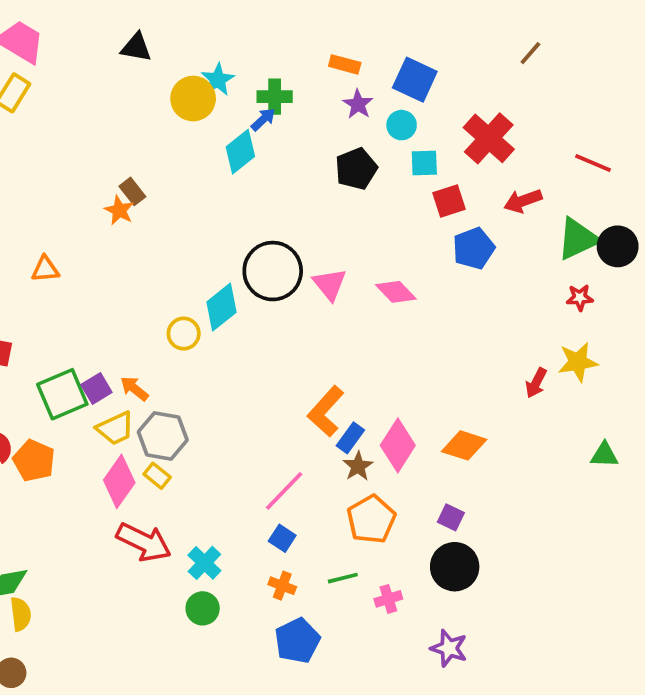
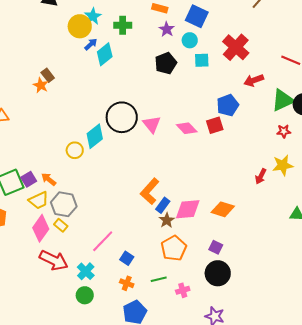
blue arrow: (263, 119) -> (91, 44), moved
red square: (449, 201) -> (215, 125), moved
pink diamond: (398, 445) -> (188, 209), turned 52
pink line: (284, 491) -> (103, 241), moved

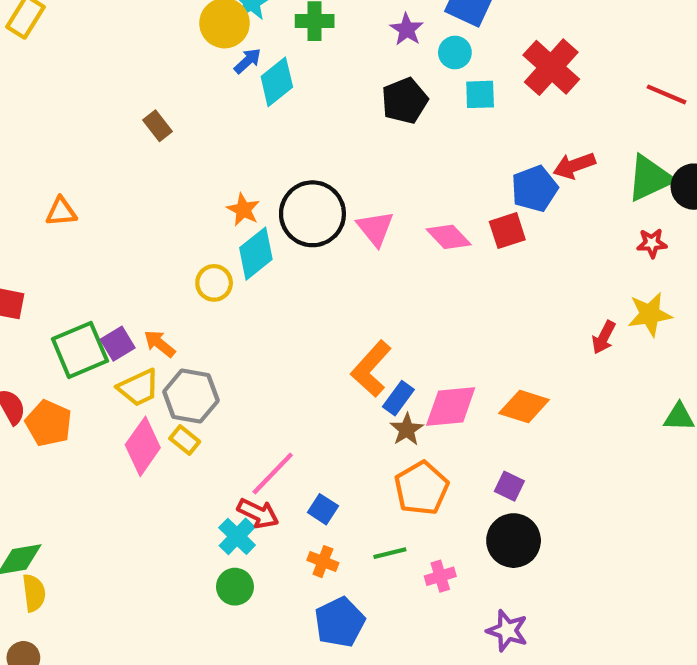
red arrow: (254, 80) -> (574, 166), moved
orange star: (41, 85) -> (243, 210), moved
red arrow: (54, 260) -> (258, 513), moved, size x0.7

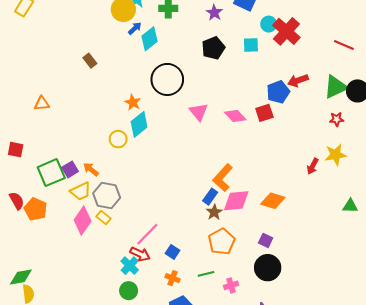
cyan circle: (455, 53) -> (269, 24), moved
black circle: (312, 214) -> (167, 79), moved
orange L-shape: (371, 369) -> (223, 178), moved

